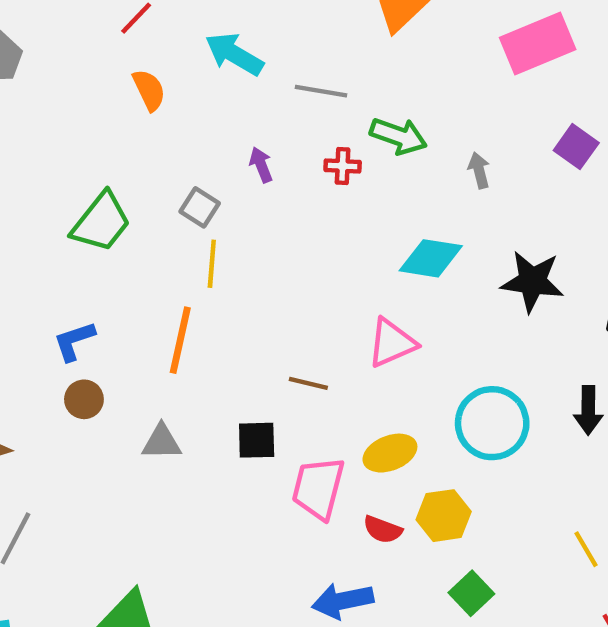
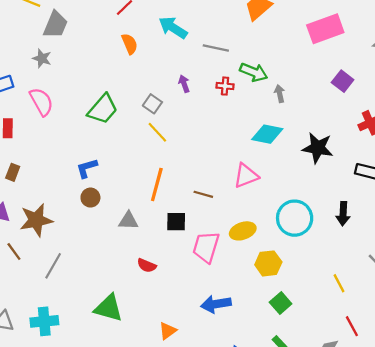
gray arrow: (479, 170) -> (280, 94), moved
yellow line: (212, 264) -> (157, 132), turned -50
orange line: (180, 340) -> (157, 185), moved
red semicircle: (383, 530) -> (147, 265), moved

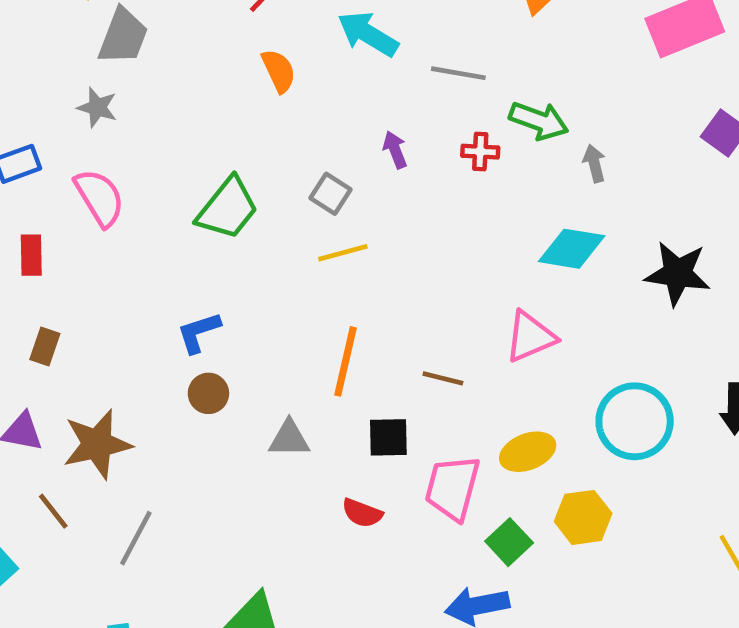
yellow line: (157, 132) -> (343, 253), turned -60
red semicircle: (147, 265) -> (362, 513), moved
green square: (281, 303) -> (509, 542), moved

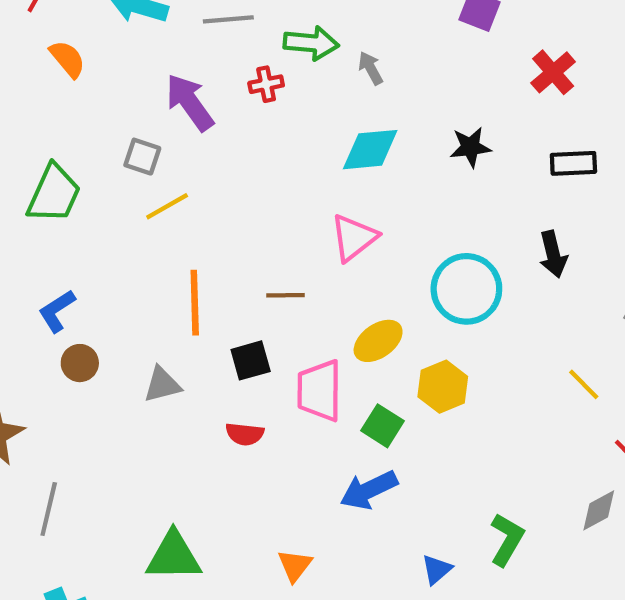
purple arrow: (395, 150) -> (190, 102), size x1.8
black star: (678, 273) -> (470, 147), size x0.7

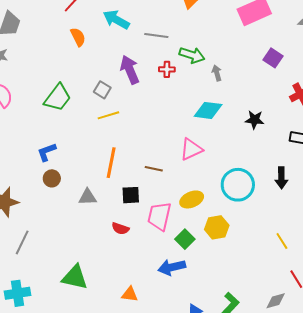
orange triangle: (295, 565) -> (130, 294), turned 48

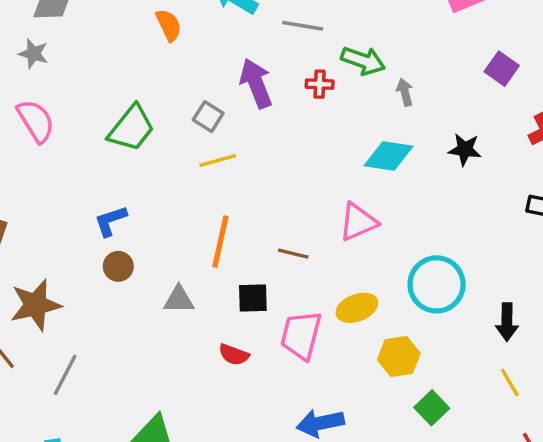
black star: (254, 120) -> (465, 149), moved
black arrow: (281, 178) -> (507, 322), moved
green square: (185, 239) -> (432, 408), moved

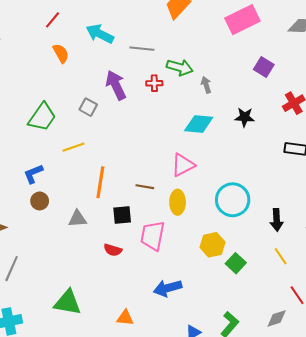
yellow line: (218, 160) -> (73, 147), moved
yellow ellipse: (357, 308) -> (178, 202), moved, turned -65
green square: (432, 408) -> (236, 263), moved

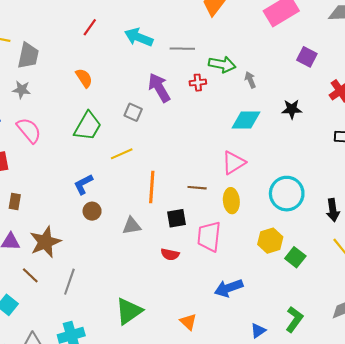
orange semicircle: (61, 53) -> (84, 78), moved
green triangle: (68, 302) -> (129, 311), turned -40
orange triangle: (125, 318) -> (188, 322), turned 42

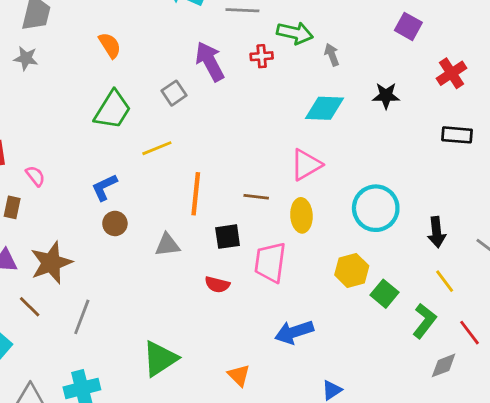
gray square: (133, 112) -> (174, 93), turned 30
pink semicircle: (29, 130) -> (35, 176), moved, size x0.6
green L-shape: (294, 319) -> (424, 321), moved

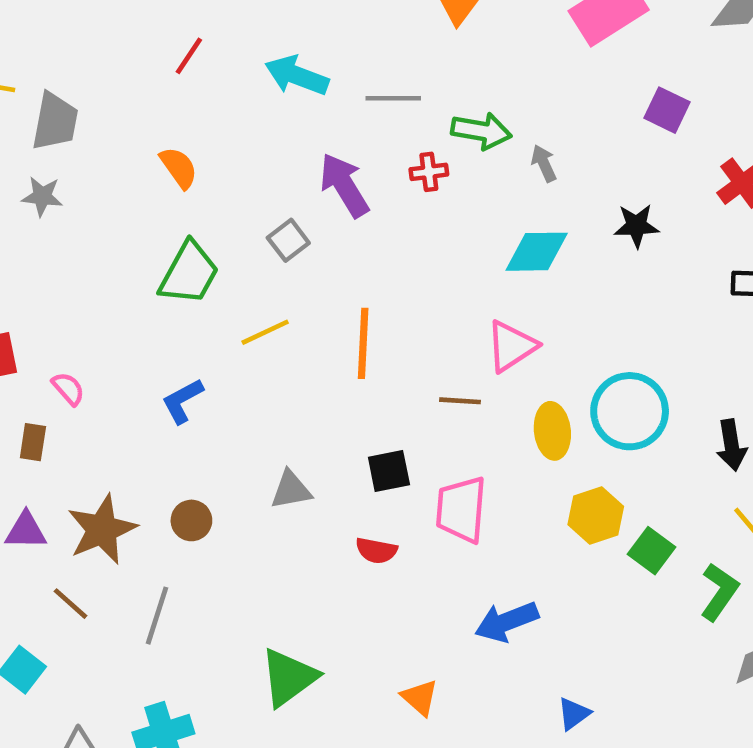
orange line: (196, 194) -> (363, 343), moved
brown line: (256, 197) -> (460, 401), moved
yellow ellipse: (301, 215) -> (552, 431), moved
brown circle: (115, 223) -> (191, 520), moved

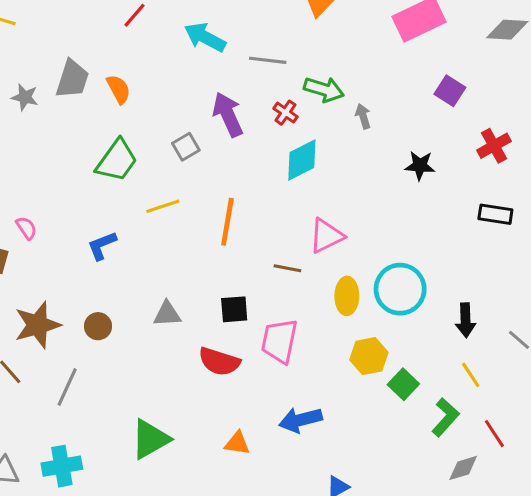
gray trapezoid: (55, 121) -> (72, 79), moved
red cross: (429, 172) -> (285, 113), turned 35
cyan diamond: (537, 252) -> (302, 160), moved, turned -33
red semicircle: (376, 550) -> (219, 361), size x1.5
orange triangle: (420, 698) -> (237, 443), moved, turned -40

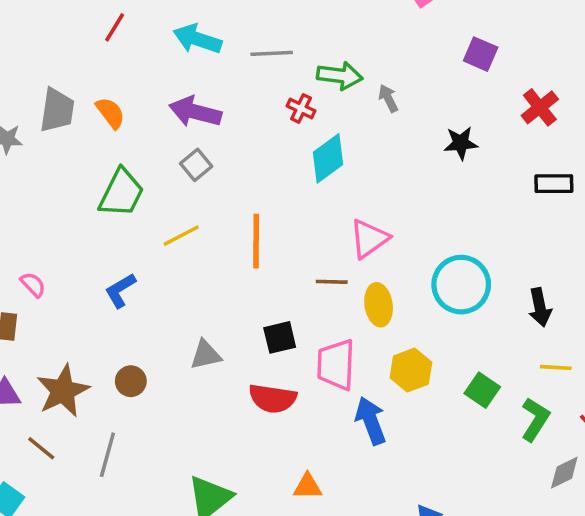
purple arrow: (228, 114) -> (195, 112), moved, turned -42
yellow ellipse: (347, 296) -> (379, 305), moved
yellow hexagon: (369, 356) -> (411, 370), moved
yellow line: (471, 375) -> (556, 367), turned -44
blue arrow: (301, 420) -> (371, 421), moved, turned 93

